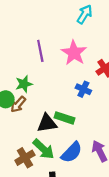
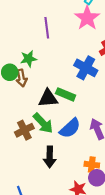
pink star: (74, 53) -> (87, 18), moved
blue cross: (83, 89) -> (86, 68), size x1.5
brown arrow: (18, 104) -> (21, 78), turned -56

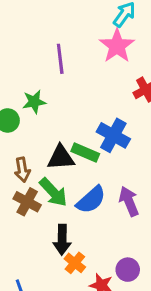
blue cross: (86, 68) -> (113, 135), moved
brown arrow: (21, 78) -> (22, 170), moved
brown cross: (24, 130) -> (27, 202), turned -36
orange cross: (92, 165) -> (75, 263), moved, turned 32

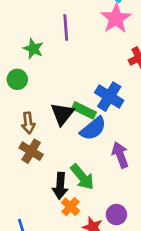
green star: (34, 102) -> (33, 49), moved, turned 30
black triangle: (61, 158) -> (62, 114), turned -50
green arrow: (53, 192) -> (82, 177), moved
blue semicircle: (91, 200) -> (93, 129), moved

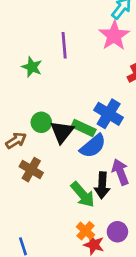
green circle: (17, 79) -> (41, 122), moved
brown arrow: (28, 123) -> (16, 140), moved, turned -114
black arrow: (60, 186) -> (102, 185), moved
orange cross: (70, 207) -> (86, 231), moved

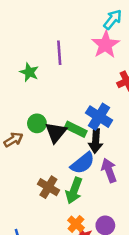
blue semicircle: (93, 146) -> (83, 163), moved
brown cross: (31, 170) -> (48, 187), moved
black arrow: (102, 185) -> (96, 141), moved
green arrow: (83, 195) -> (74, 191), turned 60

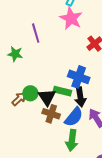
brown arrow: (13, 140) -> (19, 99), moved
brown cross: (48, 187) -> (51, 114), moved

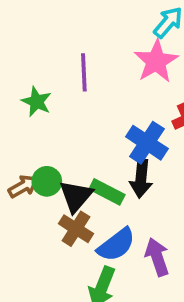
blue cross: (79, 77) -> (147, 143), moved
black arrow: (80, 97) -> (141, 178), moved

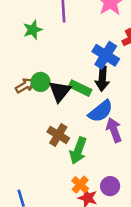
green star: (37, 102) -> (33, 30), turned 30
brown cross: (76, 229) -> (58, 135), moved
blue semicircle: (116, 245) -> (101, 111), moved

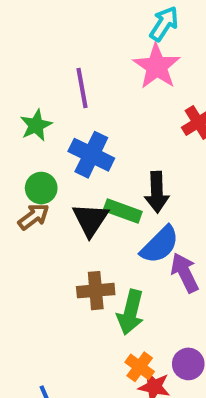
blue cross: (106, 55) -> (91, 155), moved
green circle: (41, 82) -> (41, 188), moved
brown cross: (58, 135) -> (96, 291), turned -30

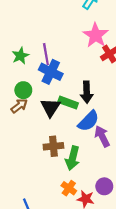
pink star: (157, 66) -> (96, 35), moved
purple line: (82, 88) -> (46, 54), moved
orange cross: (140, 367) -> (69, 188), moved

